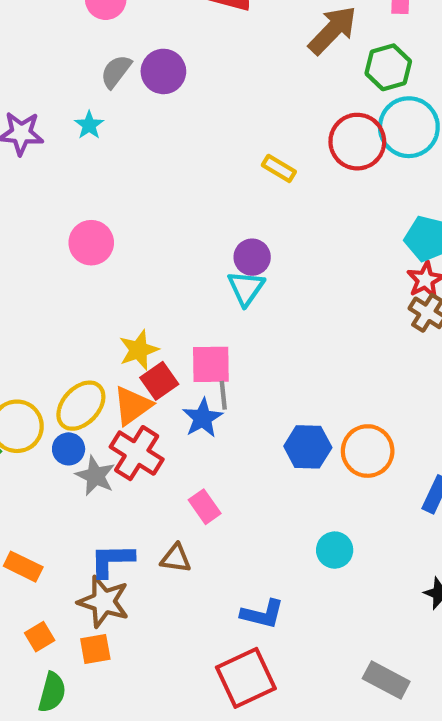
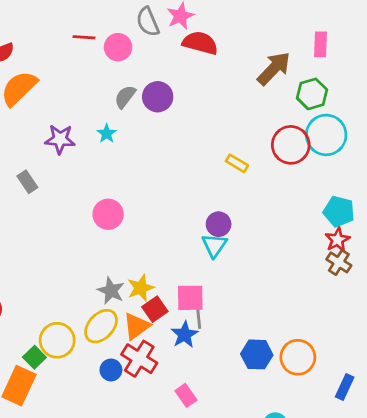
blue circle: (69, 449) -> (111, 370), moved
gray star: (95, 476) -> (111, 291), moved

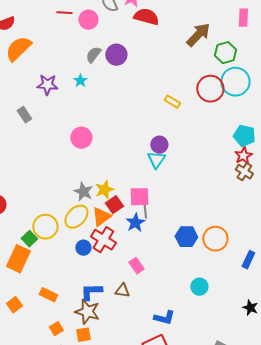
pink rectangle: (320, 44) -> (243, 18), moved

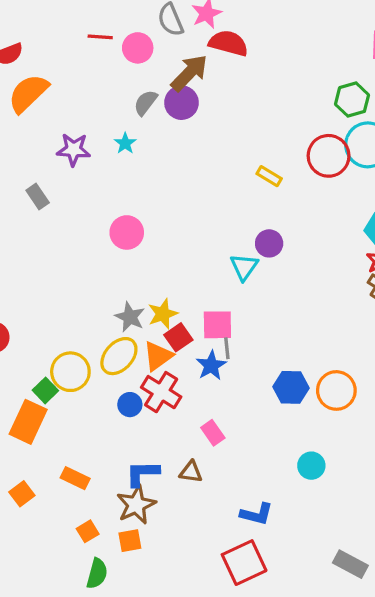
brown arrow: (198, 35) -> (189, 73), moved
purple circle: (159, 145) -> (269, 243), moved
brown star: (87, 312) -> (136, 505), turned 30

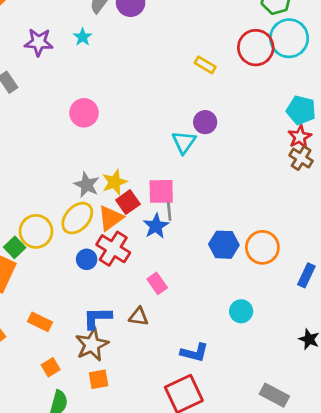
orange square: (130, 541) -> (99, 379), moved

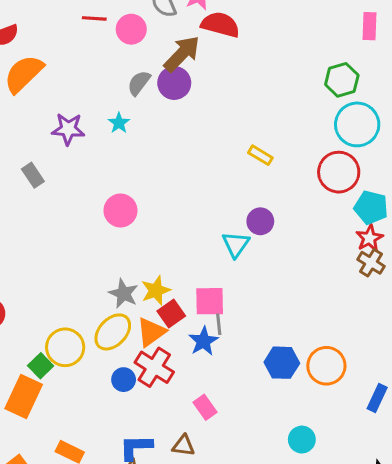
red circle: (256, 48) -> (339, 172), moved

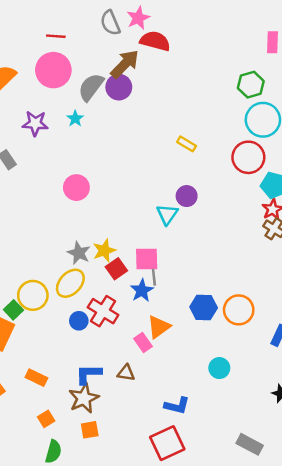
pink circle: (131, 29) -> (53, 70), moved, size x1.5
gray semicircle: (139, 83) -> (91, 87), size x1.4
orange triangle: (151, 332) -> (159, 327), moved

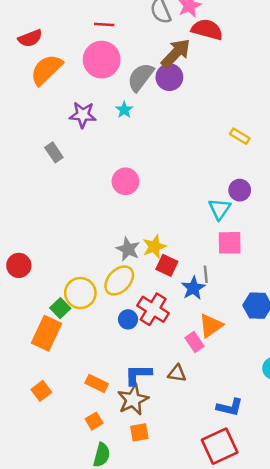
pink square: (147, 259) -> (230, 243), moved
red square: (116, 269) -> (167, 265), turned -30
orange rectangle: (36, 378) -> (97, 383), moved

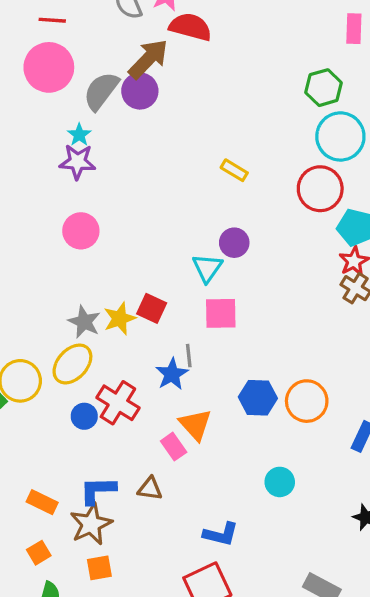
purple star: (83, 115) -> (78, 162), moved
red square: (167, 265) -> (152, 308), moved
orange triangle: (211, 326) -> (195, 425), turned -36

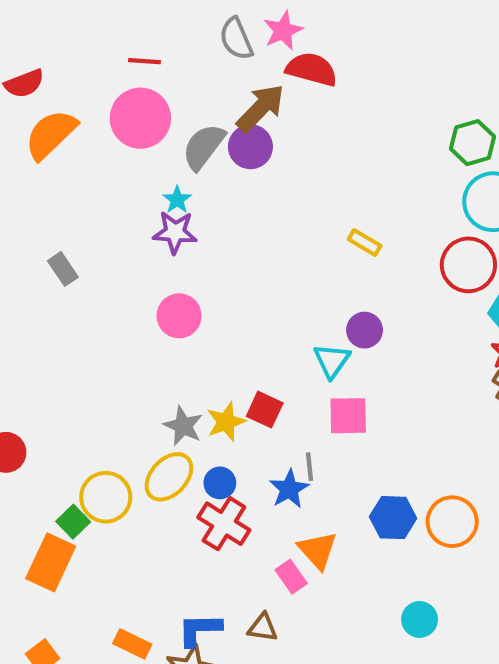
blue circle: (84, 416) -> (220, 483), moved

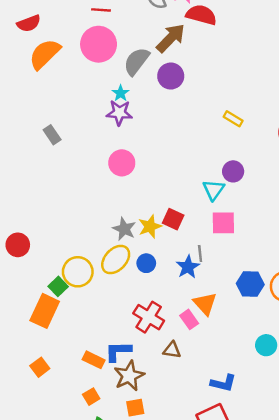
purple circle: (250, 147) -> (171, 76), moved
red cross: (224, 524) -> (149, 317), moved
blue L-shape: (199, 630) -> (118, 351), moved

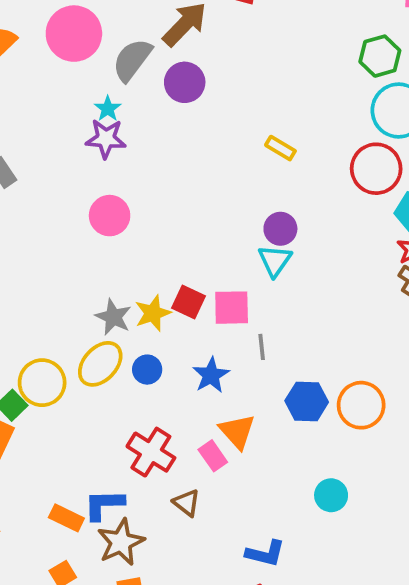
cyan triangle: (214, 190) -> (275, 261), moved
pink square: (223, 223) -> (232, 308), moved
gray line: (200, 253) -> (262, 347), moved
brown triangle: (172, 350) -> (187, 503), turned 30

